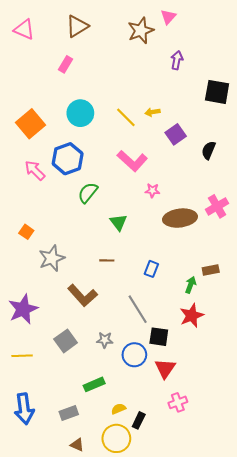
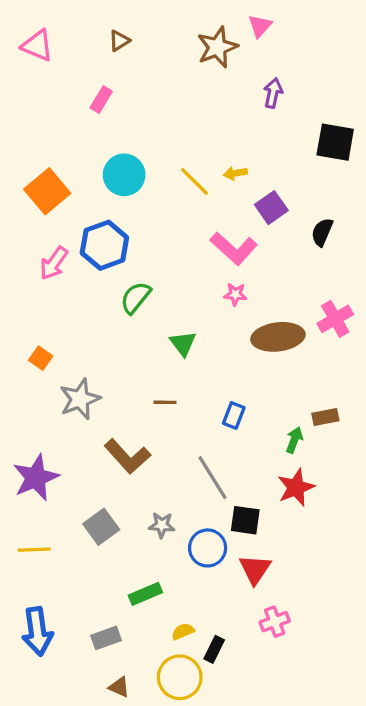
brown triangle: (77, 26) -> (119, 41), size x0.6
pink L-shape: (132, 161) -> (234, 248), moved
pink arrow: (35, 170) -> (54, 263), turned -100

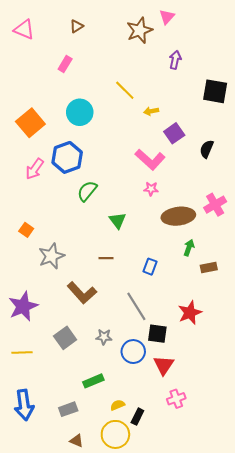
yellow line: (194, 181) -> (125, 90), moved
green arrow: (294, 440) -> (189, 248), moved

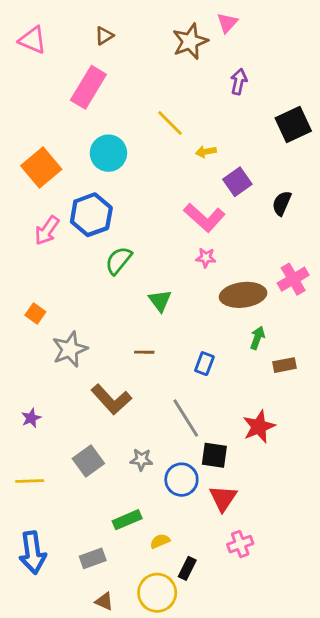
pink rectangle: (65, 64) -> (88, 87), size x1.8
black square: (215, 91) -> (293, 124), turned -35
purple star: (23, 306) -> (31, 418), size x0.5
yellow semicircle: (118, 405) -> (160, 541), moved

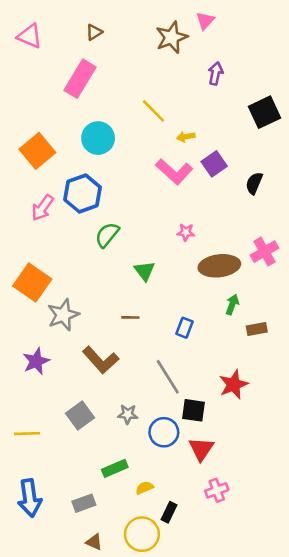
pink L-shape: (204, 218) -> (174, 172), moved
orange square: (35, 313) -> (32, 283), size x2.0
purple star: (31, 418) -> (36, 361), moved, size x1.5

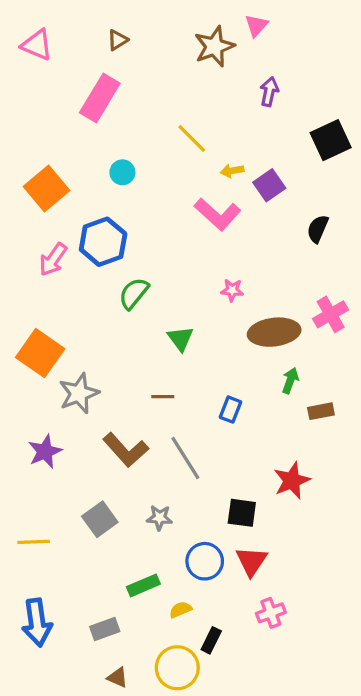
cyan circle: (98, 138) -> (122, 172), size x0.6
purple square: (214, 164) -> (269, 185), moved
gray line: (168, 377) -> (185, 458), moved
blue circle: (164, 432) -> (205, 561), moved

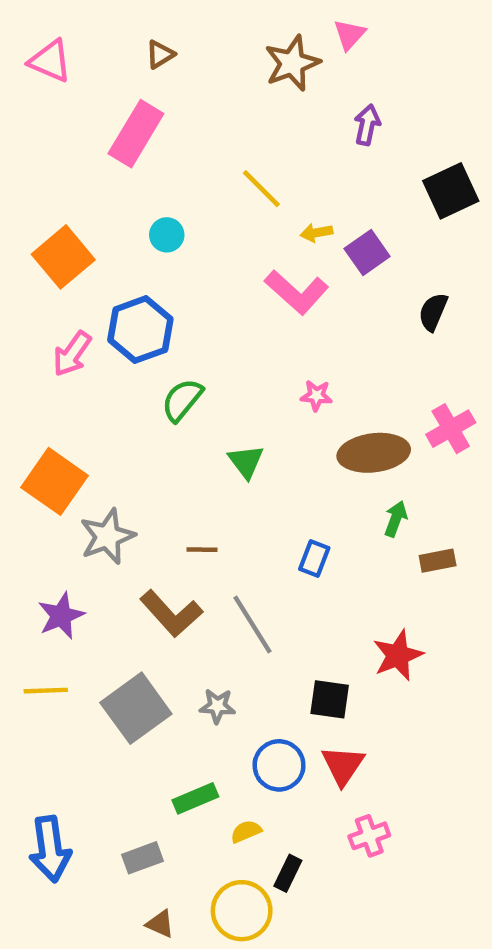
brown line: (163, 397) -> (202, 550), moved
gray square: (100, 519) -> (136, 708), size x1.4
yellow line: (34, 542) -> (46, 691), moved

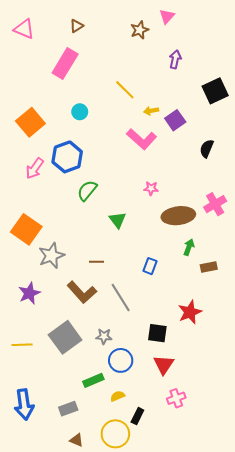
brown star: (292, 63) -> (140, 30), size x0.7
yellow line: (46, 691) -> (22, 345), moved
blue circle: (279, 765) -> (121, 360), moved

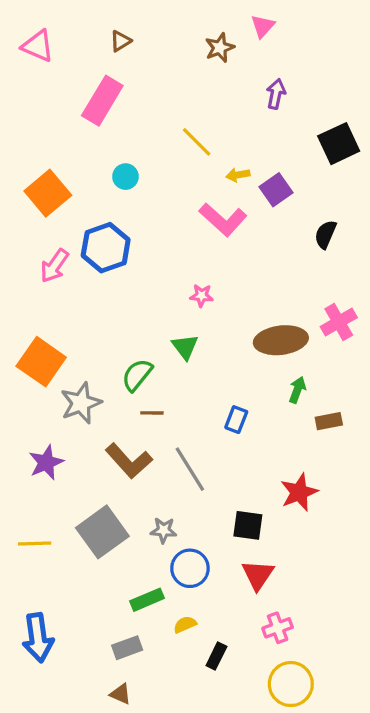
pink star: (151, 188) -> (202, 296), moved
green semicircle: (87, 190) -> (137, 375), moved
gray rectangle: (68, 409) -> (127, 648), moved
yellow circle: (115, 434) -> (291, 684), moved

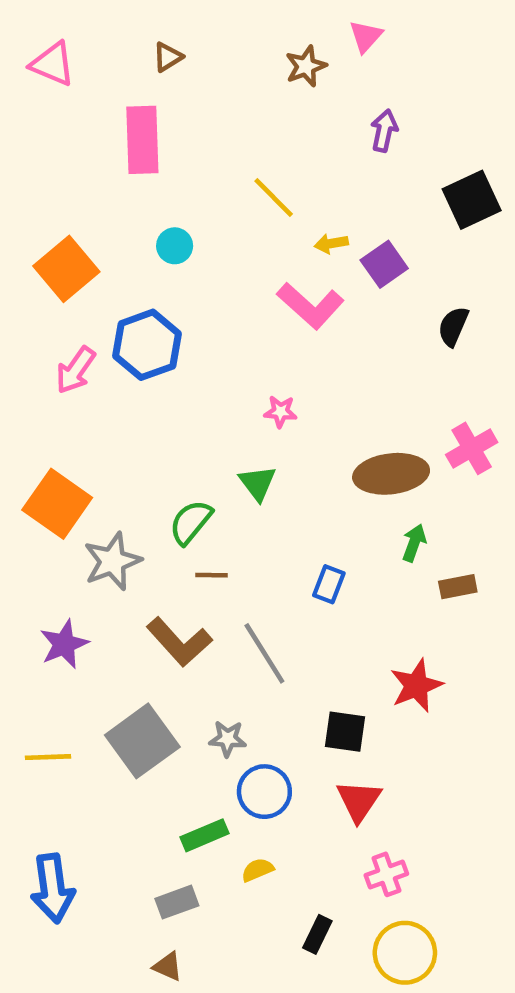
pink rectangle: (102, 101) -> (142, 140), turned -33
black rectangle: (216, 656) -> (317, 934), moved

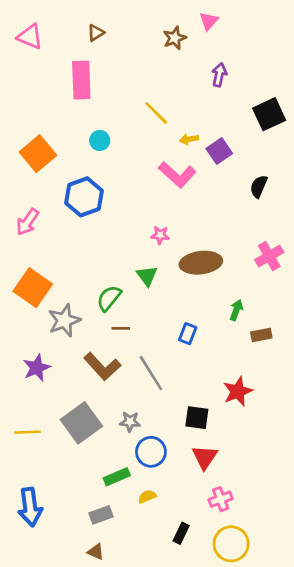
pink arrow: (76, 370) -> (27, 222), moved
brown ellipse: (391, 474) -> (201, 263), moved

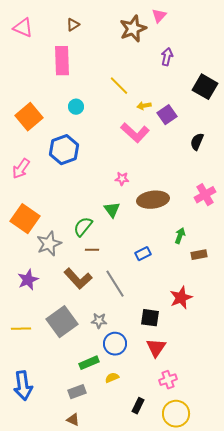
brown star: (175, 38) -> (133, 29), size x1.5
black square: (269, 114) -> (205, 87), turned -35
blue rectangle: (188, 334) -> (143, 254), turned 42

